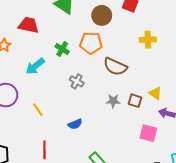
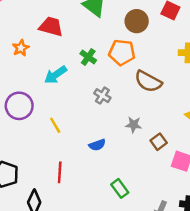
gray star: (113, 101) -> (133, 125), moved
brown square: (135, 101) -> (159, 142), moved, turned 32

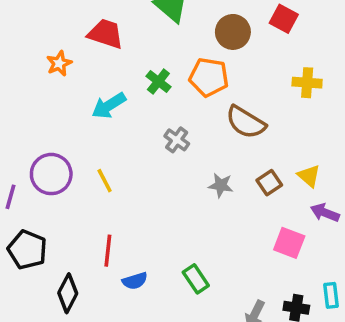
purple circle: (19, 106) -> (51, 174), moved
brown square: (159, 142) -> (269, 183), moved
blue semicircle: (97, 145) -> (135, 281), moved

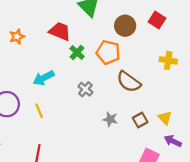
red trapezoid: (106, 34) -> (60, 31), moved
cyan arrow: (109, 106) -> (44, 78), moved

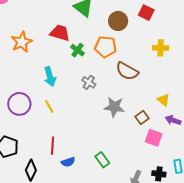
orange star: (17, 37) -> (22, 42), size x1.5
cyan arrow: (44, 78) -> (50, 77), turned -72
gray star: (110, 119) -> (114, 107), size x1.5
brown square: (140, 120) -> (142, 118), moved

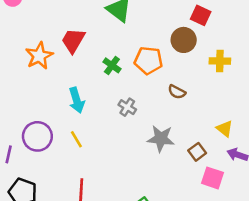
brown circle: (118, 21) -> (184, 40), moved
red trapezoid: (60, 33) -> (73, 40), moved, turned -75
brown semicircle: (127, 71) -> (177, 92), size x0.6

